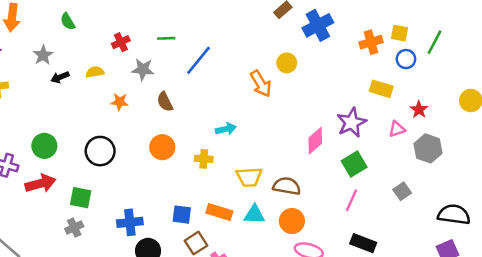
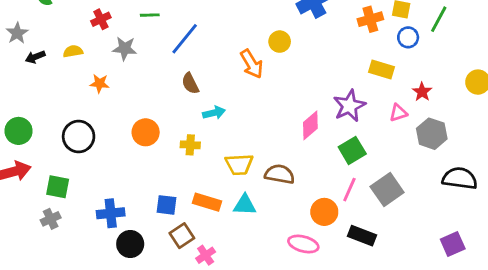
brown semicircle: (165, 102) -> (190, 83), moved
gray square: (402, 191) -> (387, 190), moved, size x1.6
black semicircle: (454, 215) -> (460, 178), moved
orange circle: (292, 221) -> (324, 212), moved

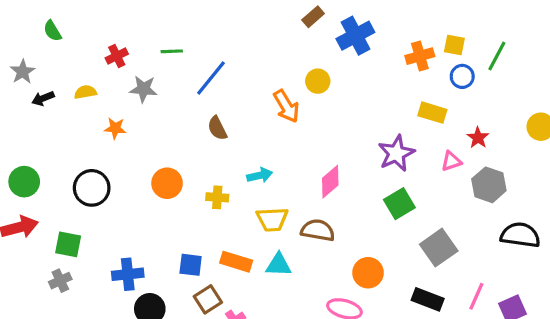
cyan arrow: (214, 113) -> (260, 175), moved
pink diamond: (310, 125) -> (330, 182), moved
pink line: (349, 190) -> (476, 296), moved
black rectangle: (362, 236) -> (428, 299), moved

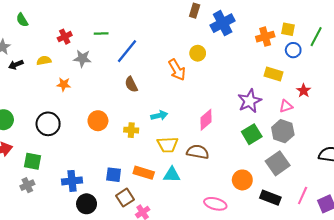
brown rectangle: (313, 17) -> (195, 11), turned -32
gray hexagon: (489, 185) -> (283, 131), moved
orange circle: (368, 273) -> (242, 180), moved

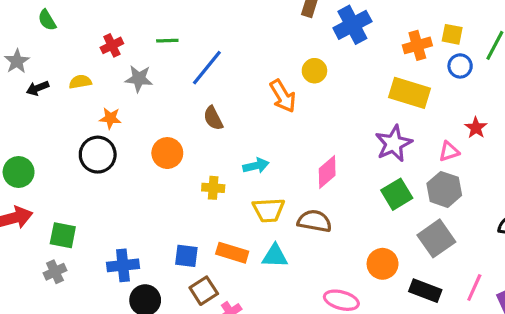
yellow rectangle: (273, 74) -> (409, 93), moved, size x1.4
orange circle: (98, 121) -> (167, 153), moved
black circle: (48, 124) -> (98, 155), moved

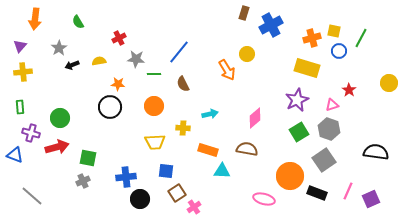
green line: (167, 41) -> (154, 74), moved
yellow trapezoid: (269, 210) -> (155, 142), moved
orange rectangle: (232, 253) -> (208, 150), moved
orange circle: (383, 264) -> (290, 176), size x1.4

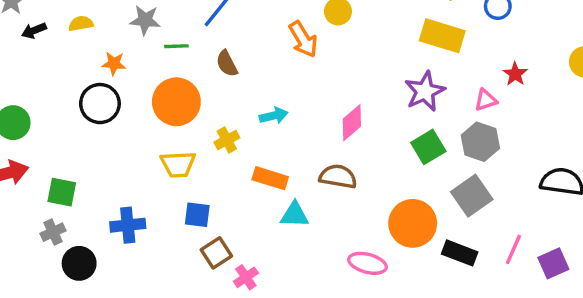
orange circle: (154, 106) -> (176, 102), size x1.4
yellow cross: (183, 128) -> (227, 140), turned -32
black circle: (140, 199) -> (79, 263), moved

